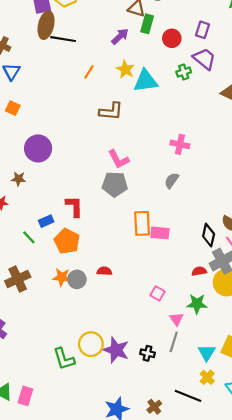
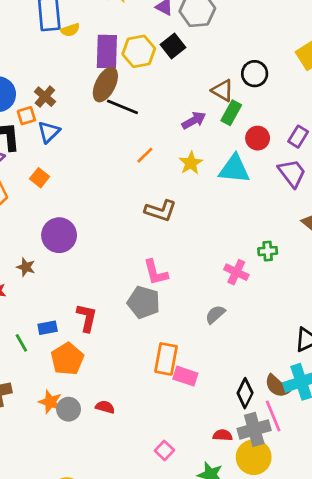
green cross: (184, 72) -> (268, 251), moved
cyan triangle: (146, 81) -> (234, 169), moved

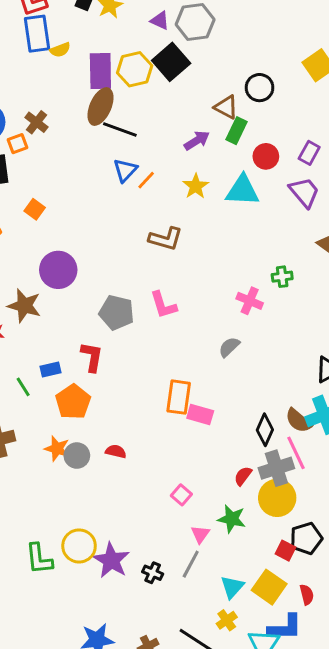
black square: (173, 46) -> (171, 62), size x1.4
blue triangle: (49, 132) -> (125, 170), moved
brown star: (26, 267) -> (24, 306), size x1.6
gray pentagon: (144, 302) -> (117, 313), moved
red semicircle: (223, 435) -> (243, 476), turned -54

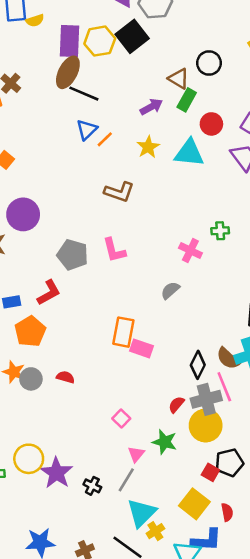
red L-shape: (92, 357) -> (49, 293), turned 48
cyan triangle: (232, 587) -> (142, 513), moved, size x1.4

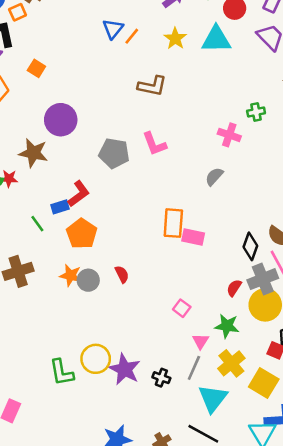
red L-shape: (49, 293) -> (79, 194), moved
red semicircle: (65, 377) -> (122, 274), turned 54
yellow cross: (155, 531) -> (231, 363), moved, size x1.5

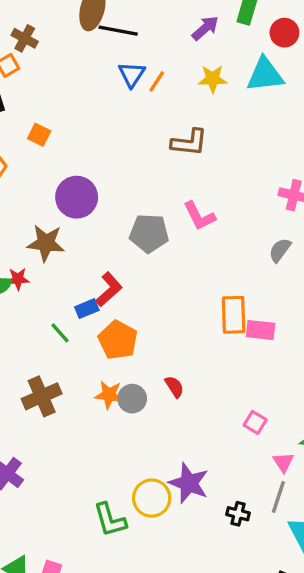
yellow star: (175, 38) -> (213, 79), turned -30
purple star: (125, 369) -> (189, 483), moved

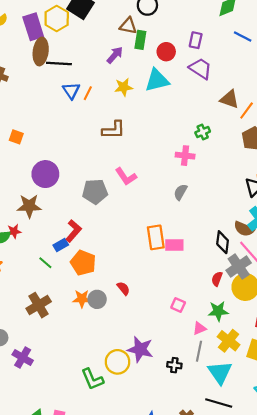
pink triangle: (283, 462) -> (199, 328), turned 48

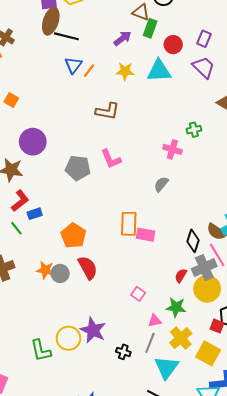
red L-shape: (73, 231) -> (20, 201), moved
orange pentagon: (83, 263) -> (73, 236), moved
red semicircle: (123, 288) -> (88, 268), size x1.6

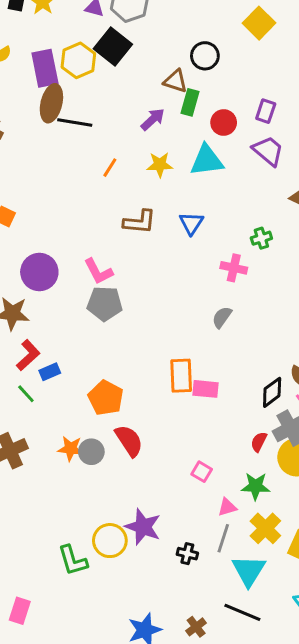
blue triangle: (73, 65) -> (191, 223), moved
pink L-shape: (111, 159) -> (98, 271), moved
black diamond: (193, 241) -> (272, 392), turned 40

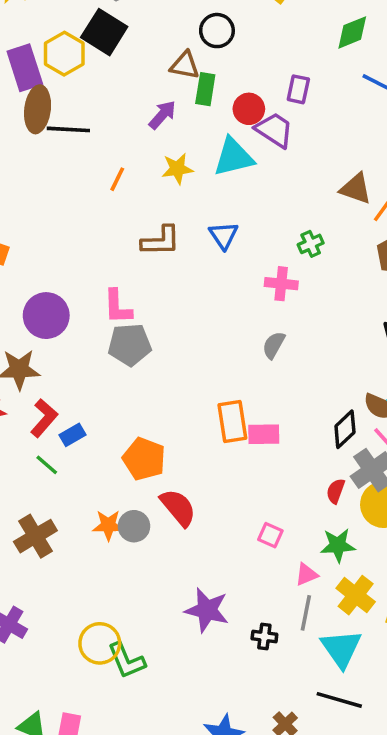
purple trapezoid: (268, 151) -> (274, 130), moved
pink L-shape: (98, 271) -> (118, 307), turned 32
yellow circle: (110, 541) -> (100, 643), moved

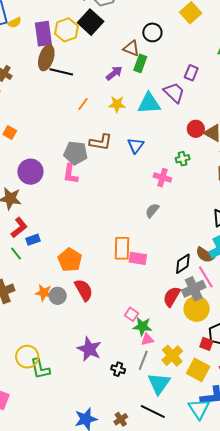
red circle: (249, 109) -> (196, 129), moved
gray pentagon: (130, 345) -> (76, 153), moved
red semicircle: (336, 491) -> (172, 297), size x1.5
green star: (338, 545) -> (142, 326), moved

